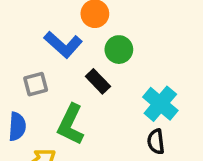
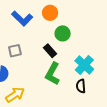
blue L-shape: (63, 45) -> (22, 18), moved
green L-shape: (71, 124) -> (53, 74), moved

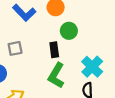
black rectangle: (50, 51) -> (54, 50), turned 32

